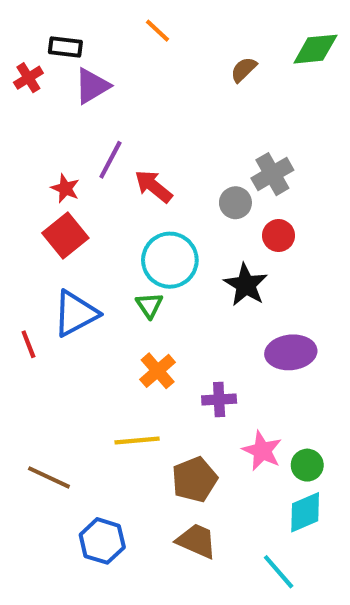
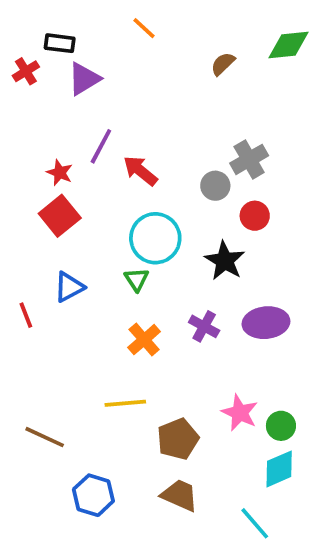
blue triangle: (76, 313) -> (69, 287), size x0.7
purple cross: (219, 400) -> (204, 326), moved, turned 32

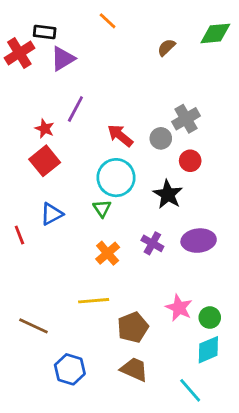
red cross: (26, 71) -> (19, 53), size x1.5
red arrow: (140, 171) -> (120, 136), moved

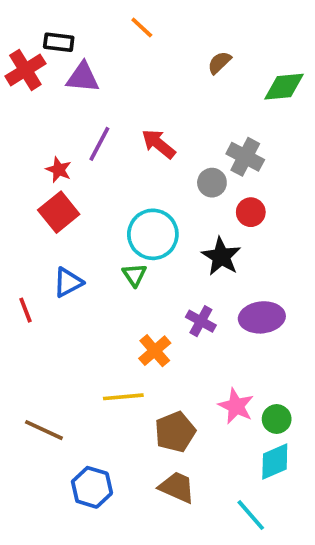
green diamond: (215, 33) -> (284, 87), moved
purple triangle: (63, 59) -> (83, 77), turned 36
gray cross: (186, 119) -> (245, 157), turned -32
red arrow: (120, 136) -> (158, 144), moved
orange cross: (108, 253) -> (155, 351), moved

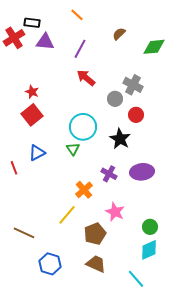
purple line: (99, 144) -> (80, 49), moved
yellow line: (123, 397) -> (67, 215), turned -45
pink star: (236, 406) -> (115, 212), moved

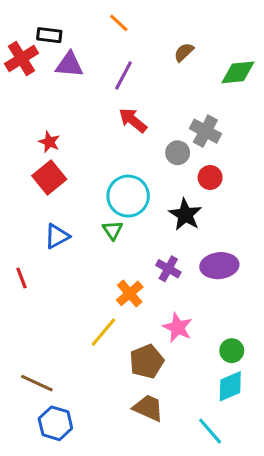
red line: (14, 168) -> (21, 278), moved
brown line: (24, 233) -> (37, 383), moved
blue hexagon: (50, 264) -> (55, 423), moved

